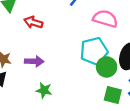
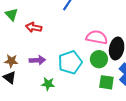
pink semicircle: (105, 19) -> (97, 37), moved
cyan pentagon: (94, 51) -> (70, 62), moved

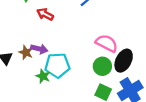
brown star: (11, 61) -> (26, 52), moved
cyan pentagon: (70, 62) -> (57, 65), moved

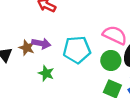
cyan pentagon: (57, 65) -> (77, 50), moved

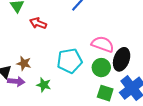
purple arrow: (41, 43) -> (16, 81), moved

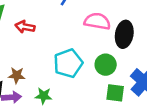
pink semicircle: (103, 44) -> (97, 21), moved
black ellipse: (122, 59) -> (124, 34), moved

